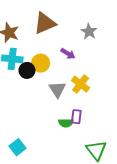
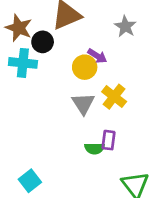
yellow circle: (41, 63) -> (85, 67), moved
black circle: (27, 70) -> (43, 42), moved

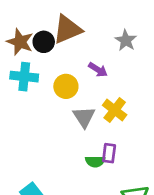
black circle: (43, 42) -> (44, 42), moved
yellow circle: (85, 67) -> (66, 86), moved

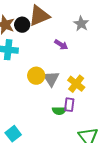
yellow circle: (66, 86) -> (36, 76), moved
yellow cross: (115, 110) -> (76, 84), moved

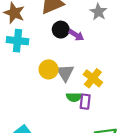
black circle: (22, 25) -> (61, 30), moved
green semicircle: (59, 111) -> (74, 97), moved

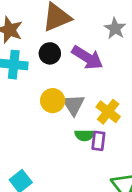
black circle: (61, 30) -> (50, 53), moved
purple arrow: (76, 35) -> (87, 58), size x1.6

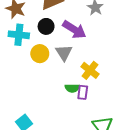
yellow circle: (53, 101) -> (40, 54), moved
gray triangle: (73, 105) -> (64, 53), moved

